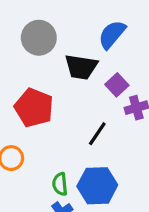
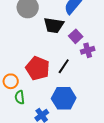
red pentagon: (34, 108) -> (38, 68), moved
green semicircle: (60, 184) -> (20, 97), moved

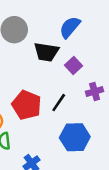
purple cross: (88, 50) -> (95, 91), moved
blue hexagon: (64, 98) -> (75, 137), moved

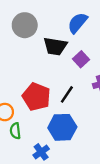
blue hexagon: (75, 137) -> (62, 127), moved

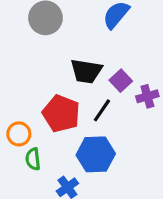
black trapezoid: (55, 46) -> (86, 71), moved
purple square: (81, 59) -> (121, 81), moved

